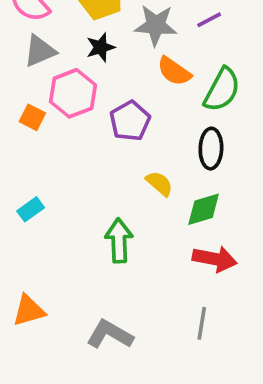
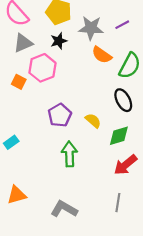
purple pentagon: (130, 121) -> (60, 115), moved
black ellipse: (211, 149) -> (123, 100), turned -30
cyan rectangle: (31, 209) -> (11, 142), moved
red arrow: (215, 259) -> (125, 165), turned 130

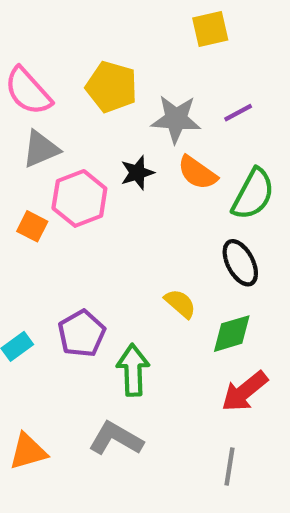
black star: (59, 41) -> (137, 173), moved
purple pentagon: (60, 115) -> (82, 334), moved
gray L-shape: (64, 209) -> (116, 439), moved

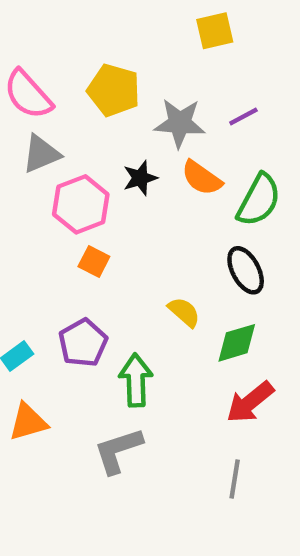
orange square: (32, 226) -> (94, 261), moved
gray L-shape: (116, 439) -> (118, 450), turned -48
orange triangle: (28, 451) -> (28, 422), moved

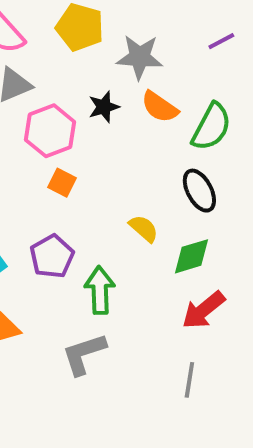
purple line: (243, 116) -> (221, 41), moved

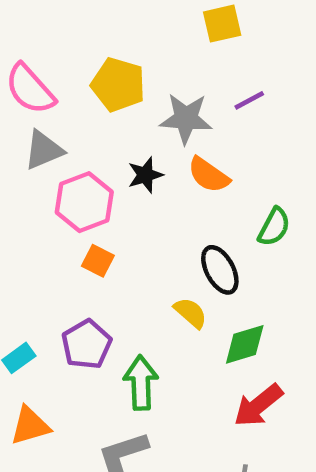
purple line: (221, 41) -> (249, 100), moved
green semicircle: (211, 127) -> (274, 227), moved, size x0.7
black ellipse: (199, 191) -> (220, 270), moved

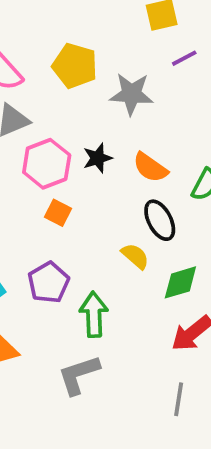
purple line: (249, 100) -> (184, 58), moved
black star: (145, 175) -> (98, 158), moved
orange semicircle: (209, 175) -> (150, 167), moved

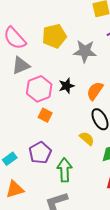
yellow pentagon: (75, 66) -> (54, 36), turned -30
orange semicircle: (150, 167) -> (95, 91), turned 90

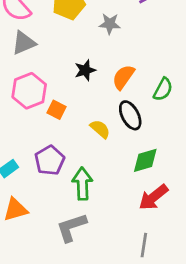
gray star: (85, 51) -> (110, 24), size x0.7
pink hexagon: (39, 89) -> (29, 91), moved
yellow semicircle: (87, 139) -> (100, 129), moved

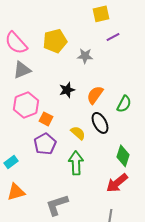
purple pentagon: (50, 160) -> (45, 144), moved
green diamond: (145, 160) -> (123, 156), moved, turned -55
green arrow: (82, 184) -> (76, 163), moved

